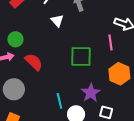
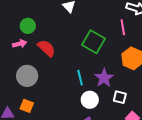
green square: (81, 56) -> (94, 42), turned 30
cyan line: (59, 101) -> (80, 78), moved

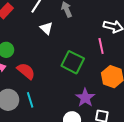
cyan line: (80, 78) -> (30, 100), moved

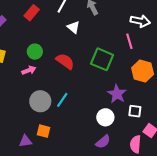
red semicircle: (26, 71) -> (65, 61), moved
cyan line: (30, 100) -> (62, 100), turned 56

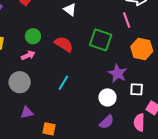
gray circle: (40, 101) -> (20, 82), moved
orange square: (44, 131) -> (49, 129), moved
purple triangle: (25, 141) -> (27, 112), moved

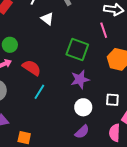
red semicircle: (64, 44) -> (32, 68), moved
purple star: (118, 73) -> (80, 79), moved, turned 30

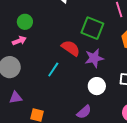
red semicircle: (32, 68) -> (71, 48), moved
purple semicircle: (82, 132) -> (84, 112), moved

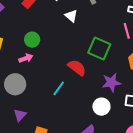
purple star: (94, 58) -> (111, 83), moved
purple triangle: (16, 98) -> (20, 115), turned -40

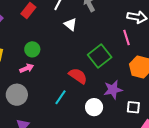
green square: (99, 49) -> (100, 56), turned 30
white circle: (101, 107) -> (94, 107), moved

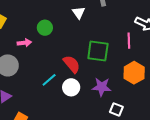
green circle: (32, 49) -> (45, 28), moved
green square: (100, 56) -> (98, 51), turned 30
white circle: (94, 107) -> (71, 87), moved

